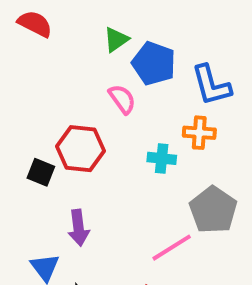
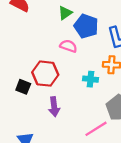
pink semicircle: (122, 99) -> (68, 46), turned -35
purple arrow: (79, 228) -> (54, 107), moved

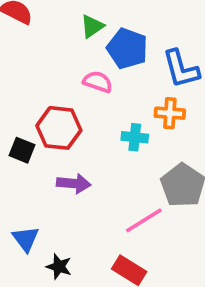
purple arrow: (54, 107) -> (74, 183), turned -78

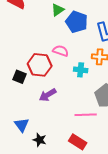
pink semicircle: (98, 82) -> (61, 51), moved
purple arrow: (74, 183) -> (48, 95), turned 144
pink line: (144, 220) -> (86, 115), turned 30

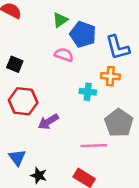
pink semicircle: (61, 51) -> (64, 55), moved
red hexagon: (40, 65) -> (23, 101), moved
black square: (20, 77) -> (15, 64), moved

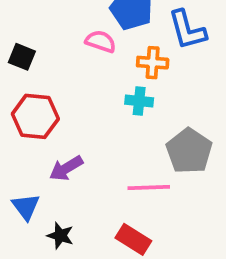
orange cross: (110, 76) -> (153, 63), moved
purple arrow: (48, 122) -> (66, 168), moved

